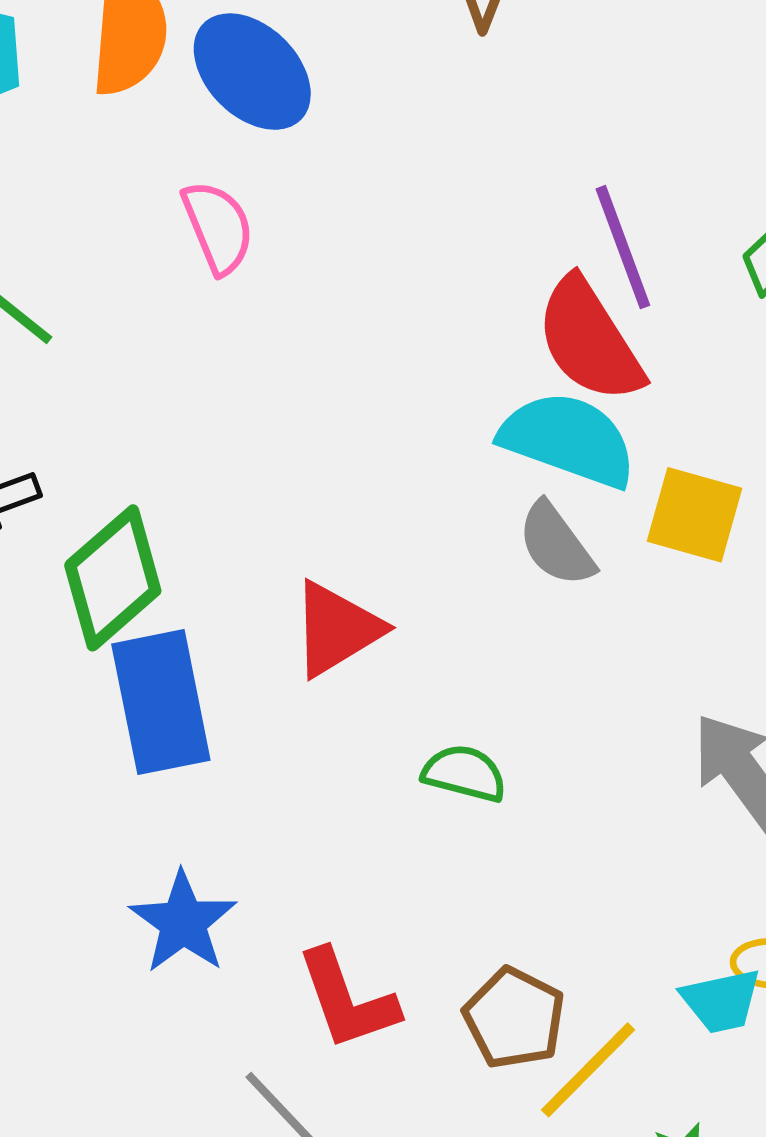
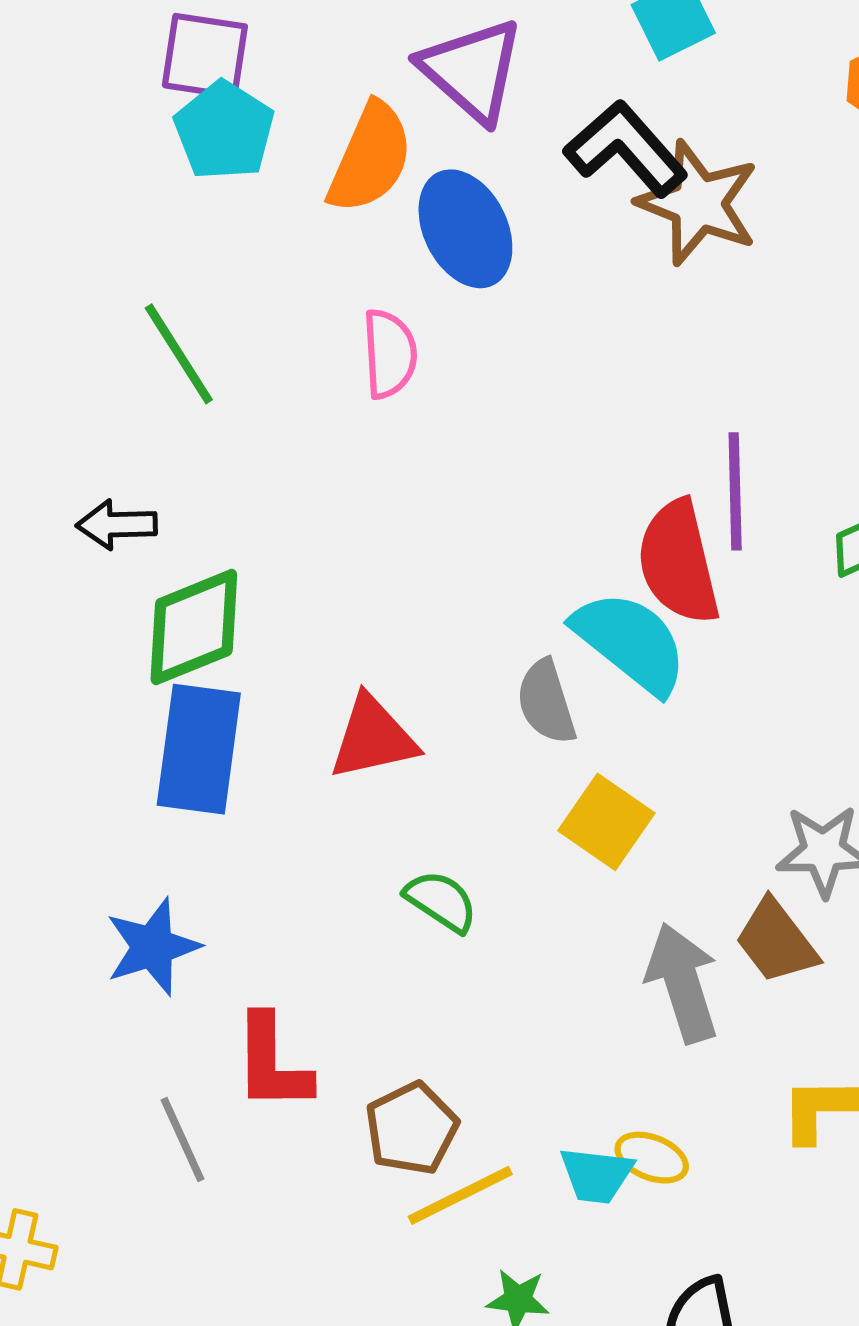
yellow square: (694, 515) -> (606, 822), moved
gray semicircle: (556, 544) -> (546, 702), moved

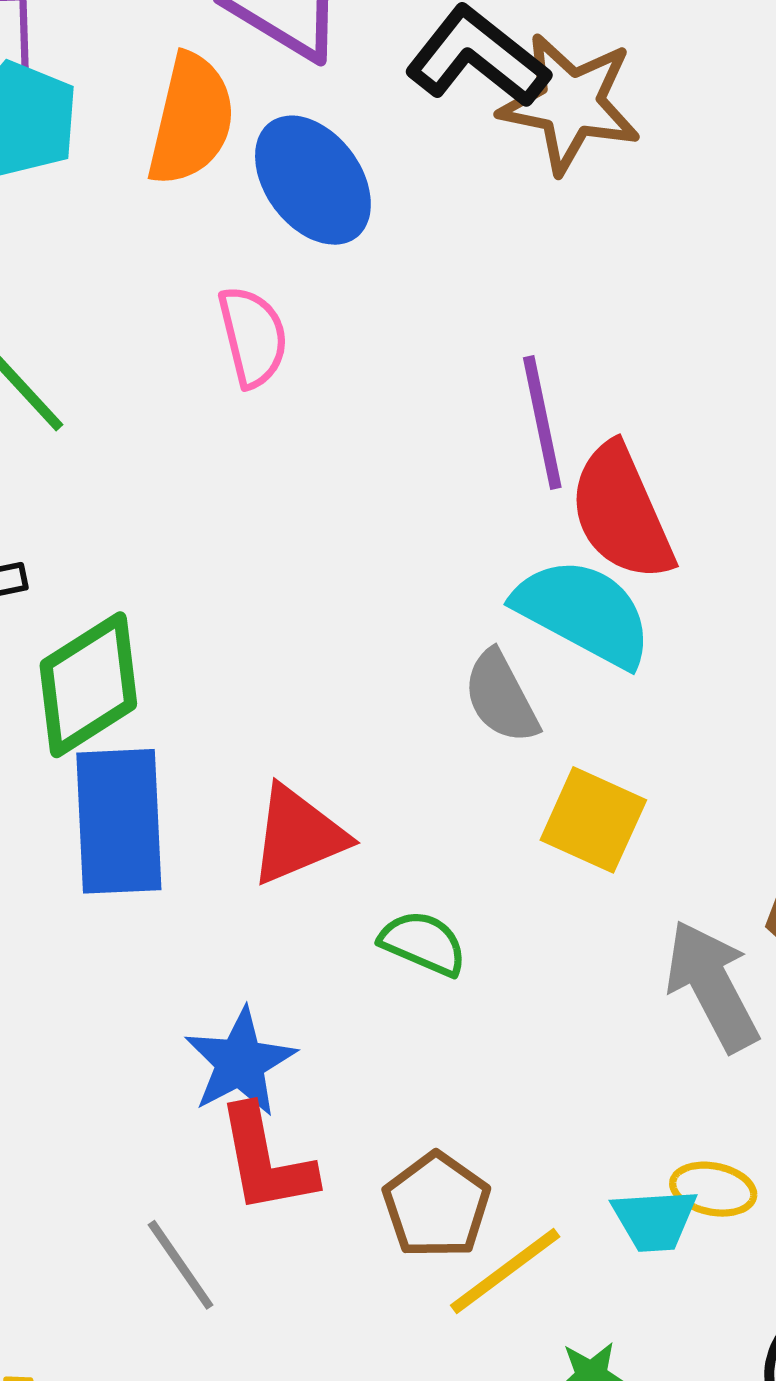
purple line: (735, 491) -> (542, 422), moved
red triangle: (373, 738) -> (298, 835), moved
blue star: (153, 947) -> (240, 1062), moved

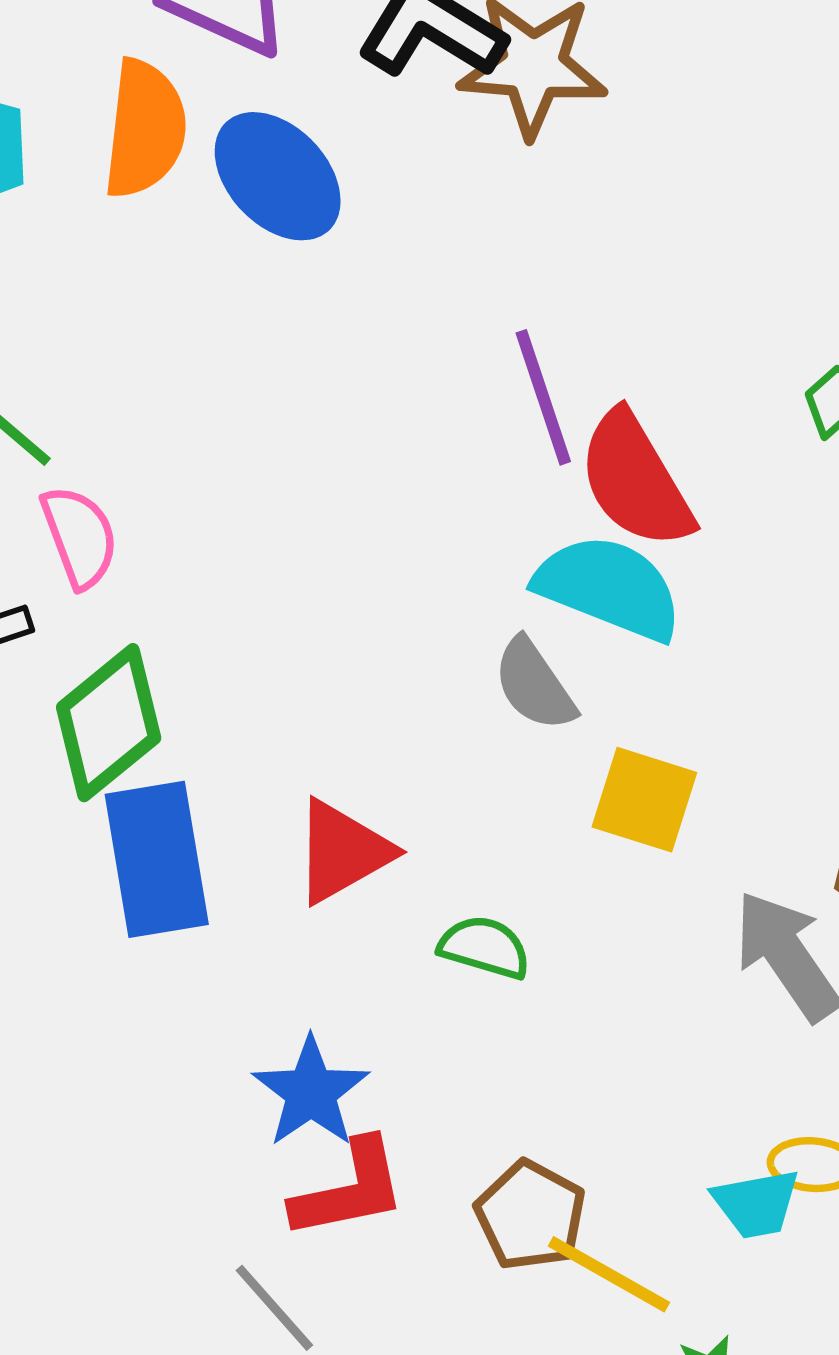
pink semicircle: (253, 337) -> (80, 537), moved
red L-shape: (266, 1160) -> (349, 1189), turned -84
yellow line: (505, 1271) -> (609, 1274), turned 73

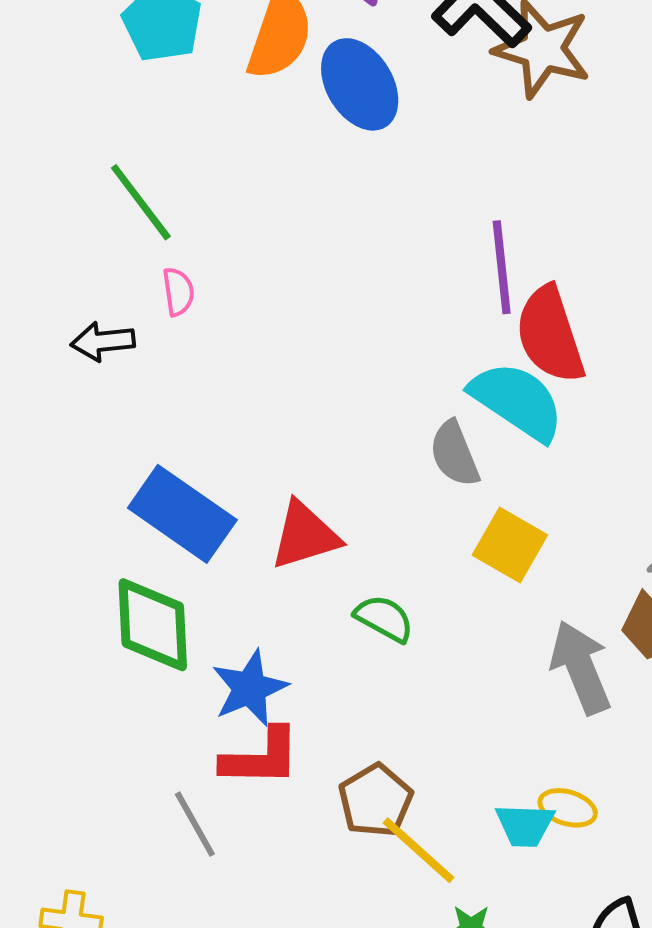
pink semicircle: (80, 537) -> (178, 292), size x0.7
green diamond: (109, 723) -> (153, 625), moved, turned -66
blue rectangle: (157, 859) -> (182, 514), turned -58

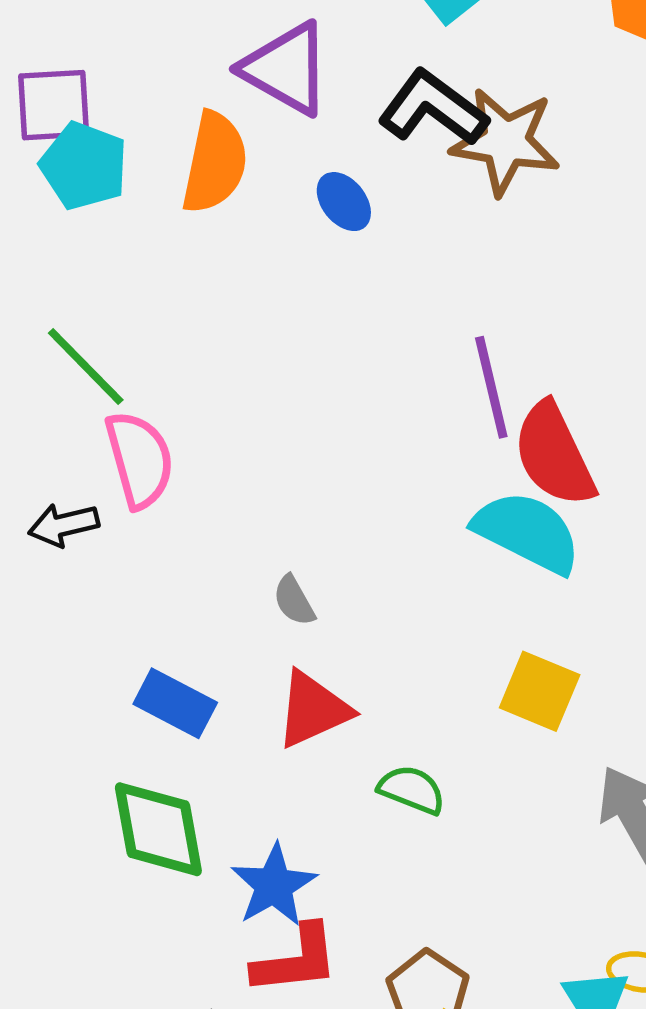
blue ellipse: (360, 84) -> (344, 202), moved, size x0.6
pink semicircle: (178, 292) -> (140, 460), size x1.8
gray semicircle: (454, 454) -> (294, 601), moved, size x0.7
blue rectangle: (182, 514) -> (175, 703), size x0.7

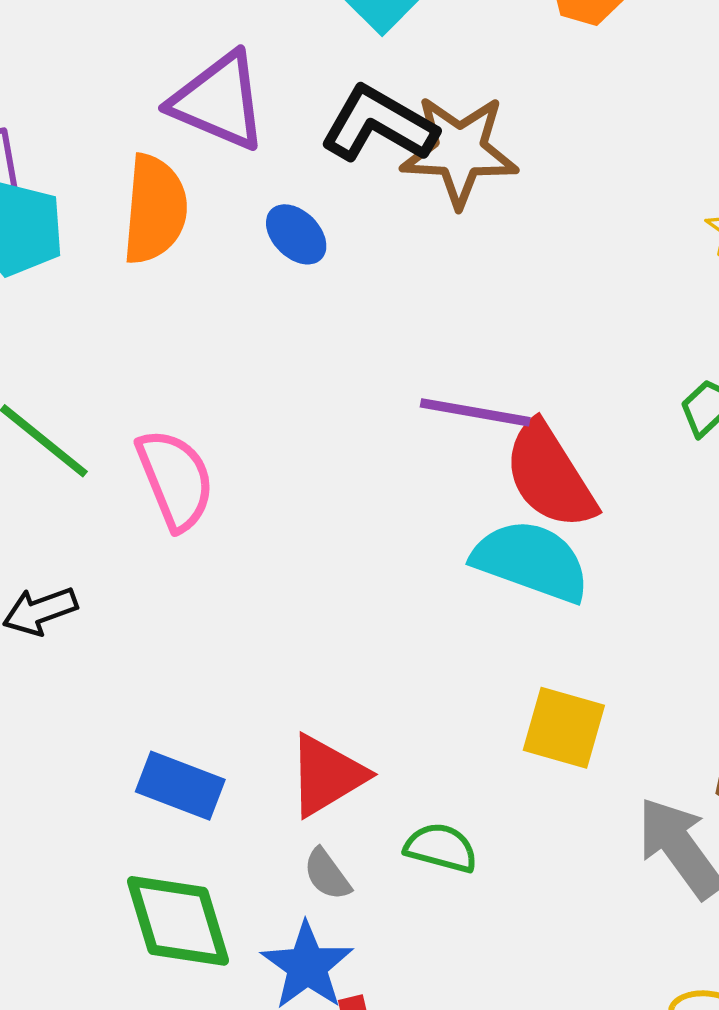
purple line: (491, 387) -> (475, 412), turned -60
pink semicircle: (140, 460) -> (175, 479), moved
gray semicircle: (294, 601) -> (327, 874), moved

